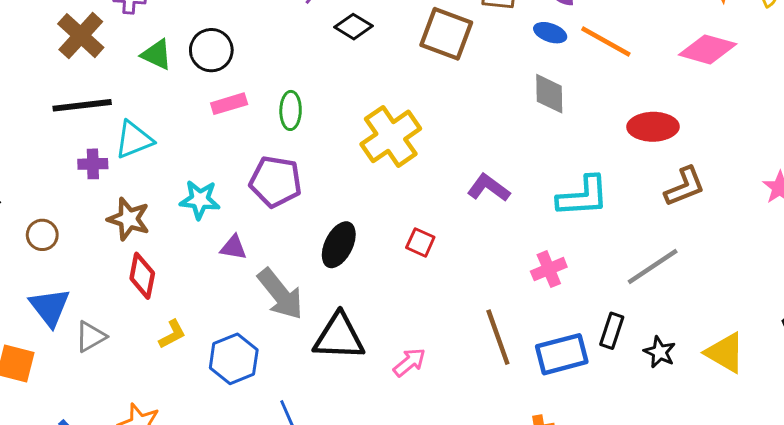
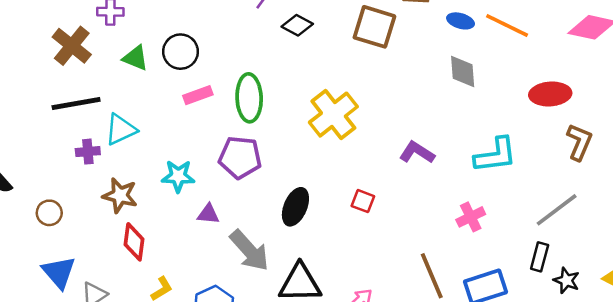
green ellipse: (291, 110) -> (249, 98), size x1.5
brown L-shape: (685, 187) -> (579, 142), turned -42
black rectangle: (612, 331) -> (540, 257), moved

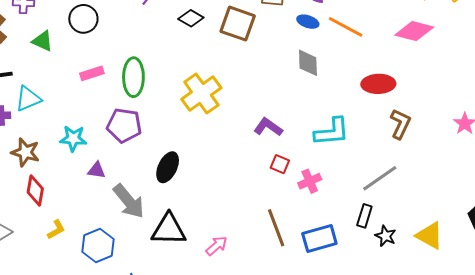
black diamond: (297, 25) -> (191, 18), moved
black circle: (181, 52) -> (83, 19), moved
red square: (363, 201) -> (280, 164), moved

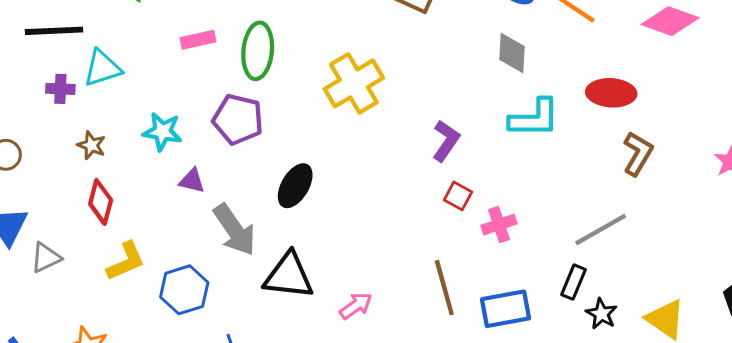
purple L-shape: (268, 127) -> (446, 141), turned 84
cyan L-shape: (332, 132) -> (534, 118), moved
brown star: (25, 152) -> (91, 145), size x0.7
yellow L-shape: (56, 230) -> (126, 261), size x1.4

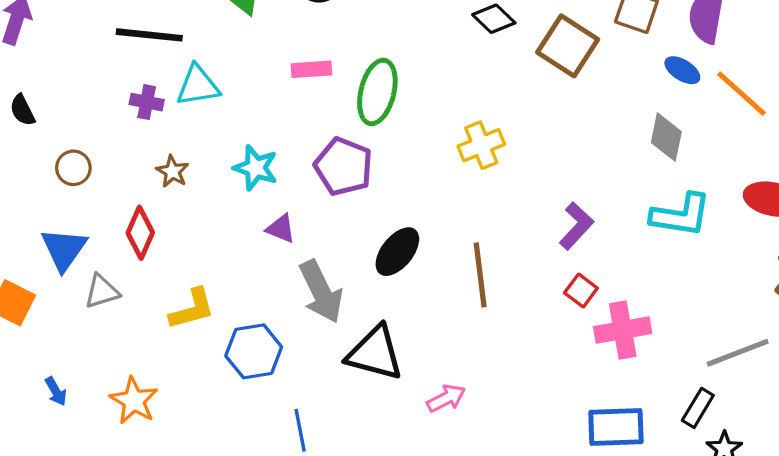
yellow cross: (354, 83) -> (481, 145), size x0.7
red diamond: (101, 202) -> (140, 233), moved
pink cross: (499, 225) -> (623, 330), size x1.4
brown line: (444, 288) -> (480, 275), moved

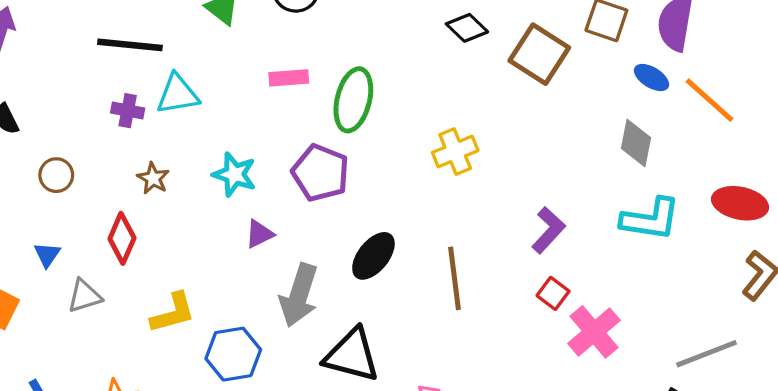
purple triangle: (281, 229) -> (259, 234), turned -48
blue triangle: (64, 249) -> (47, 255), size x0.6
gray arrow: (321, 292) -> (299, 295), turned 44
pink cross: (623, 330) -> (594, 332), turned -30

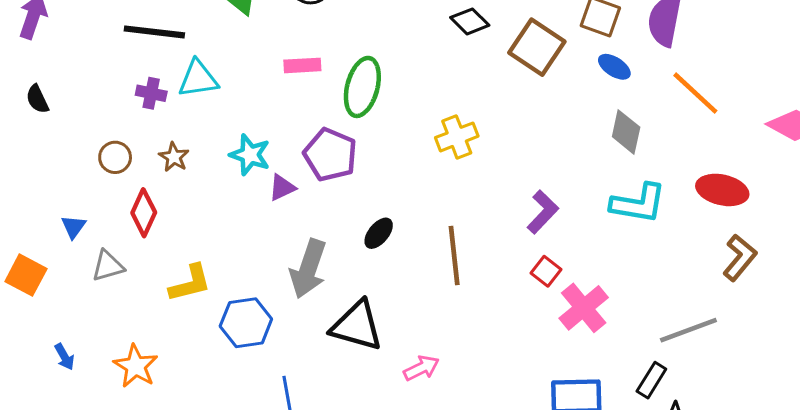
blue ellipse: (652, 77) -> (614, 67), moved
brown circle: (56, 175) -> (115, 157), moved
purple triangle: (259, 234) -> (282, 188), moved
black ellipse: (373, 256) -> (379, 233), size x0.7

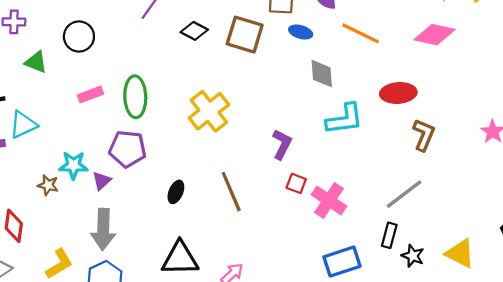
yellow cross: (457, 137) -> (209, 111), size x1.4
brown star: (174, 157) -> (48, 185), moved
gray arrow: (308, 269) -> (103, 229), moved

